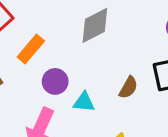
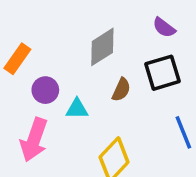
gray diamond: (95, 25) -> (102, 47), moved

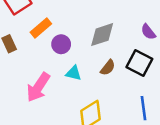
black square: (162, 73) -> (139, 63), turned 30
purple circle: (45, 90) -> (61, 44), moved

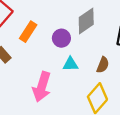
purple circle: (61, 44) -> (61, 38), moved
brown semicircle: (108, 68) -> (103, 65), moved

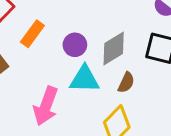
gray diamond: (86, 21) -> (114, 49), moved
cyan triangle: (70, 64) -> (85, 79), size x1.5

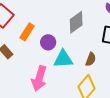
purple circle: (75, 45) -> (48, 42), moved
gray diamond: (114, 49) -> (76, 22), moved

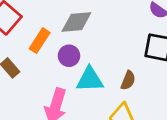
gray diamond: (76, 22) -> (76, 22), moved, turned 30

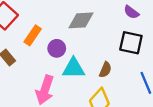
gray diamond: (76, 22) -> (81, 20), moved

